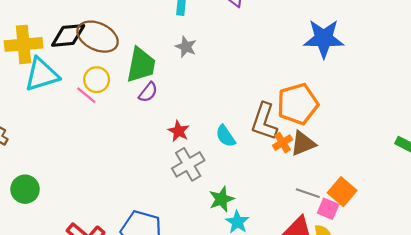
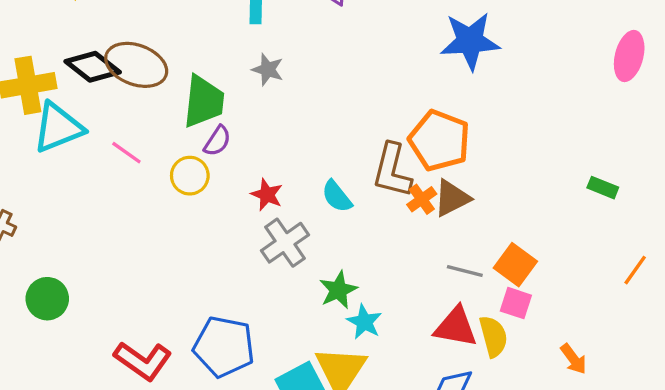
black diamond: (68, 35) -> (93, 67), turned 48
yellow circle: (97, 80) -> (190, 176), moved
orange pentagon: (298, 104) -> (439, 141), turned -30
pink square: (328, 209) -> (516, 303), moved

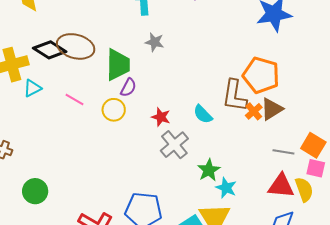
cyan triangle: (58, 128) -> (32, 88), size x0.6

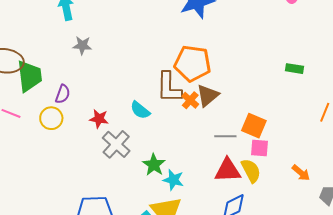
green trapezoid: (118, 65) -> (29, 76), moved

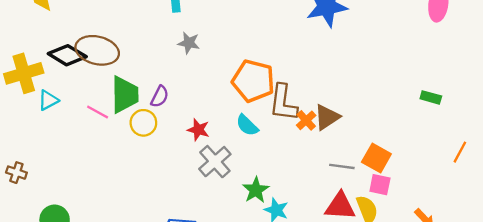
orange pentagon: (192, 63) -> (253, 81), moved
green trapezoid: (29, 76) -> (125, 95), moved

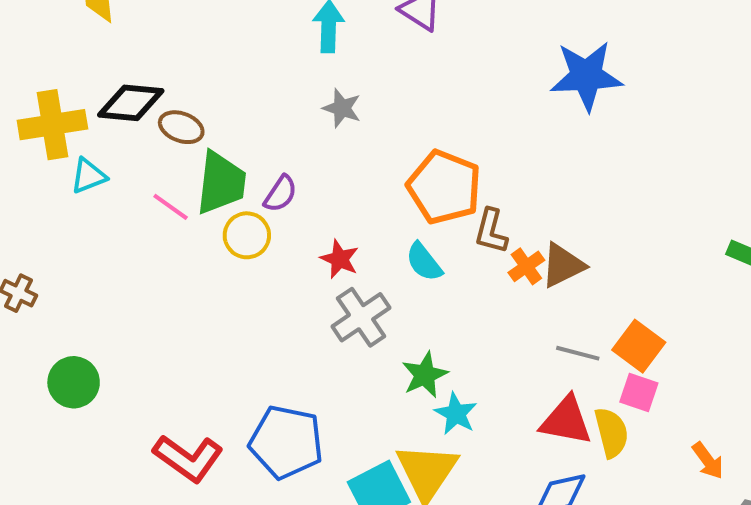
brown ellipse: (97, 50) -> (181, 127), moved, size x0.6
black diamond: (67, 55) -> (131, 103), turned -33
brown L-shape: (283, 103) -> (491, 231), size x0.7

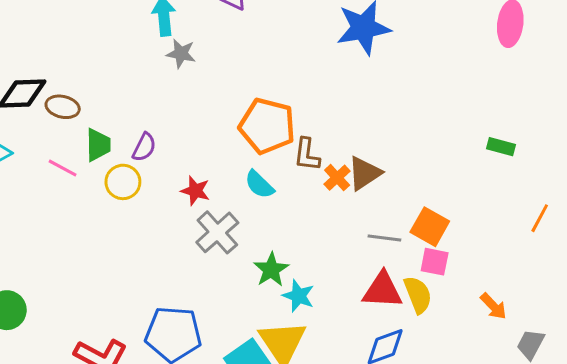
gray star: (342, 108) -> (181, 54), moved
green trapezoid: (221, 183) -> (98, 145), size x0.7

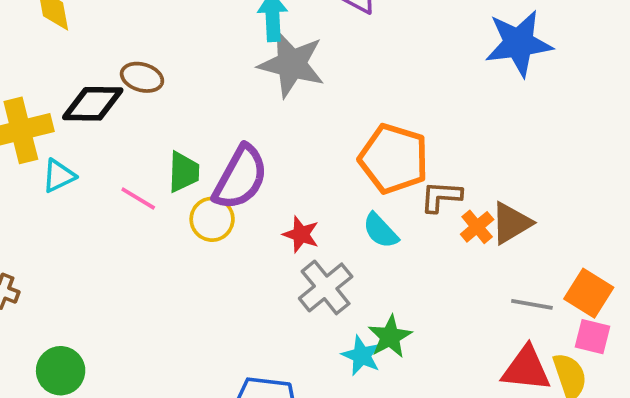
gray star: (181, 54) -> (292, 64), size x1.8
brown ellipse: (63, 107) -> (142, 77), moved
purple semicircle: (144, 147) -> (240, 178), size x1.8
brown L-shape: (307, 155) -> (441, 197), turned 84
cyan star: (298, 296) -> (362, 356), moved

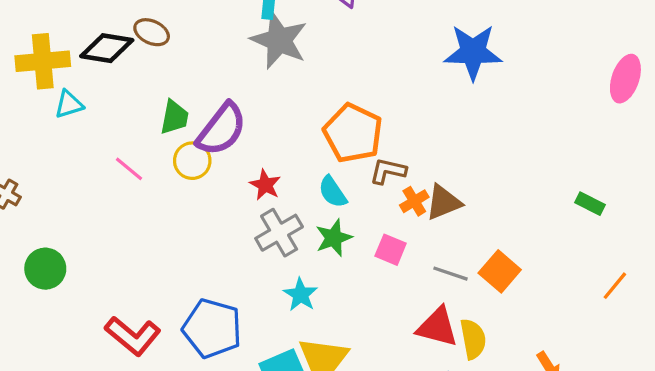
pink line: (138, 198) -> (129, 169), moved
green star: (390, 337) -> (334, 238), moved
pink square: (592, 337) -> (391, 250), moved

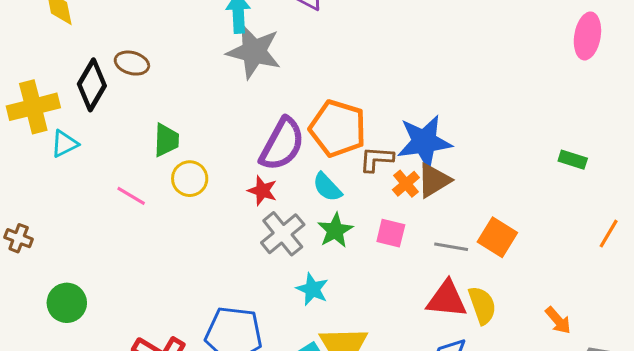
black diamond: (107, 48) -> (92, 85), turned -60
blue star: (473, 52) -> (424, 142), moved
purple semicircle: (221, 129) -> (282, 144), moved

